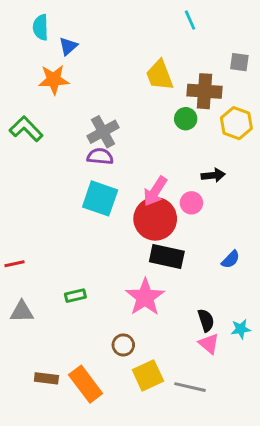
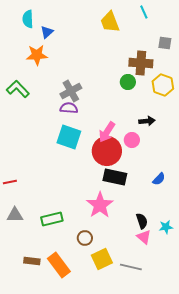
cyan line: (190, 20) -> (144, 12), moved
yellow trapezoid: (160, 75) -> (110, 22), moved
green rectangle: (75, 296) -> (52, 219), moved, size x1.5

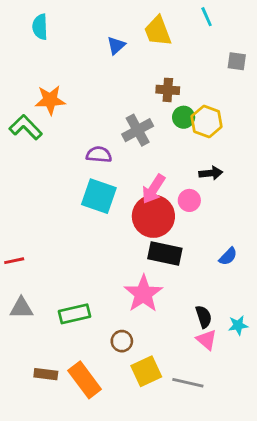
blue triangle: (47, 32) -> (116, 45), moved
orange star: (37, 55) -> (50, 100), moved
brown cross: (141, 63) -> (168, 90), moved, size x0.7
yellow hexagon: (163, 85) -> (207, 122), moved
gray cross: (71, 91) -> (138, 130), moved

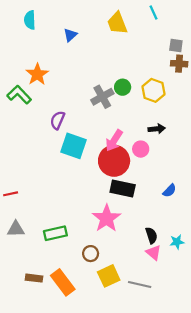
blue triangle: (116, 45) -> (70, 35), moved
brown cross: (168, 90) -> (179, 64), moved
orange star: (50, 100) -> (37, 74), turned -30
green circle: (184, 117) -> (123, 87), moved
purple semicircle: (99, 155) -> (57, 120), moved, turned -72

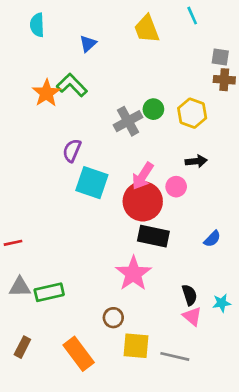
green L-shape: (19, 95) -> (72, 85), moved
green rectangle: (55, 233) -> (49, 292), moved
yellow square: (109, 276) -> (136, 346), turned 30
brown rectangle: (34, 278) -> (22, 347), moved, turned -70

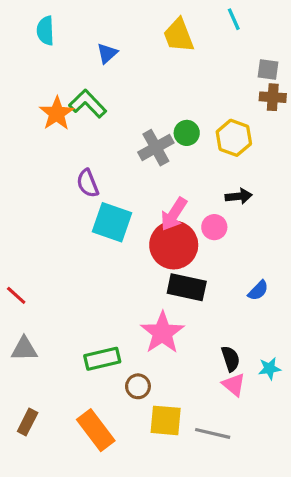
purple semicircle: (72, 151) -> (88, 183), turned -45
red line: (13, 243) -> (16, 295), turned 54
green rectangle: (49, 292) -> (102, 359), moved

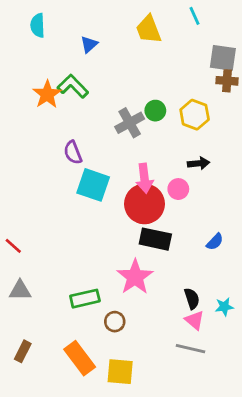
gray square: (268, 70) -> (223, 58), size x1.5
pink arrow: (174, 214) -> (144, 178), turned -40
yellow square: (166, 420) -> (120, 372), moved
gray line: (213, 433) -> (190, 349), moved

